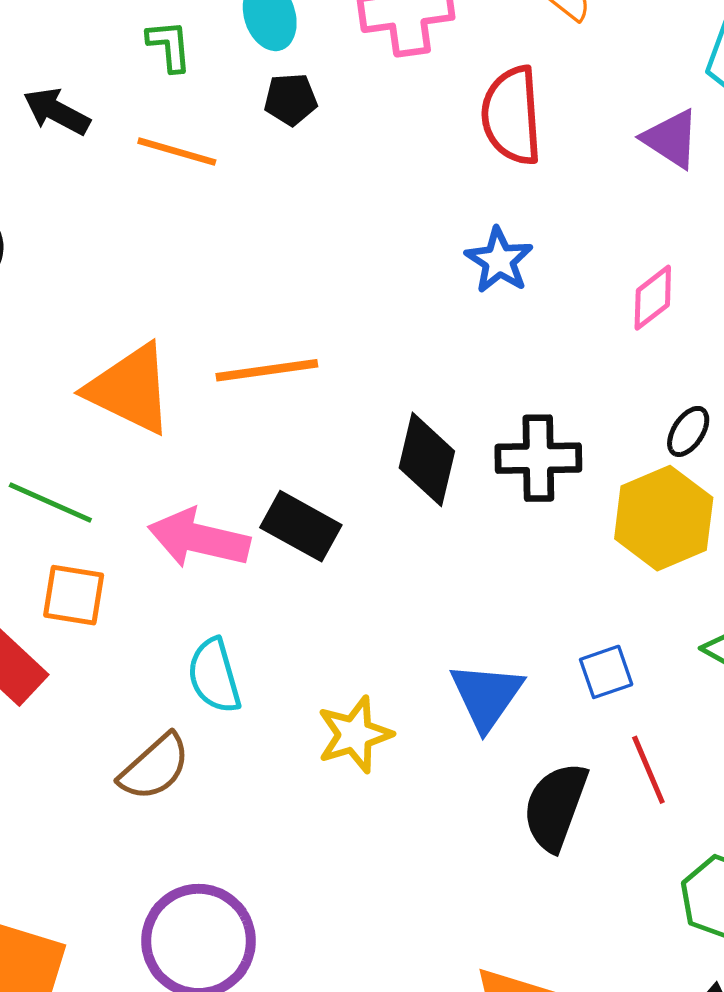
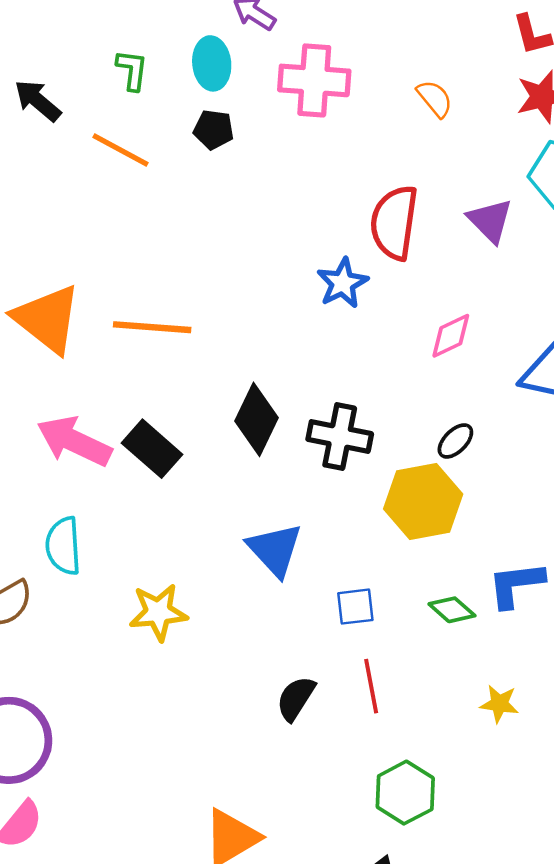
red semicircle: (512, 116) -> (394, 222), moved
blue triangle: (486, 696) -> (275, 550), moved, turned -30
black semicircle: (555, 807) -> (296, 698), size x0.7

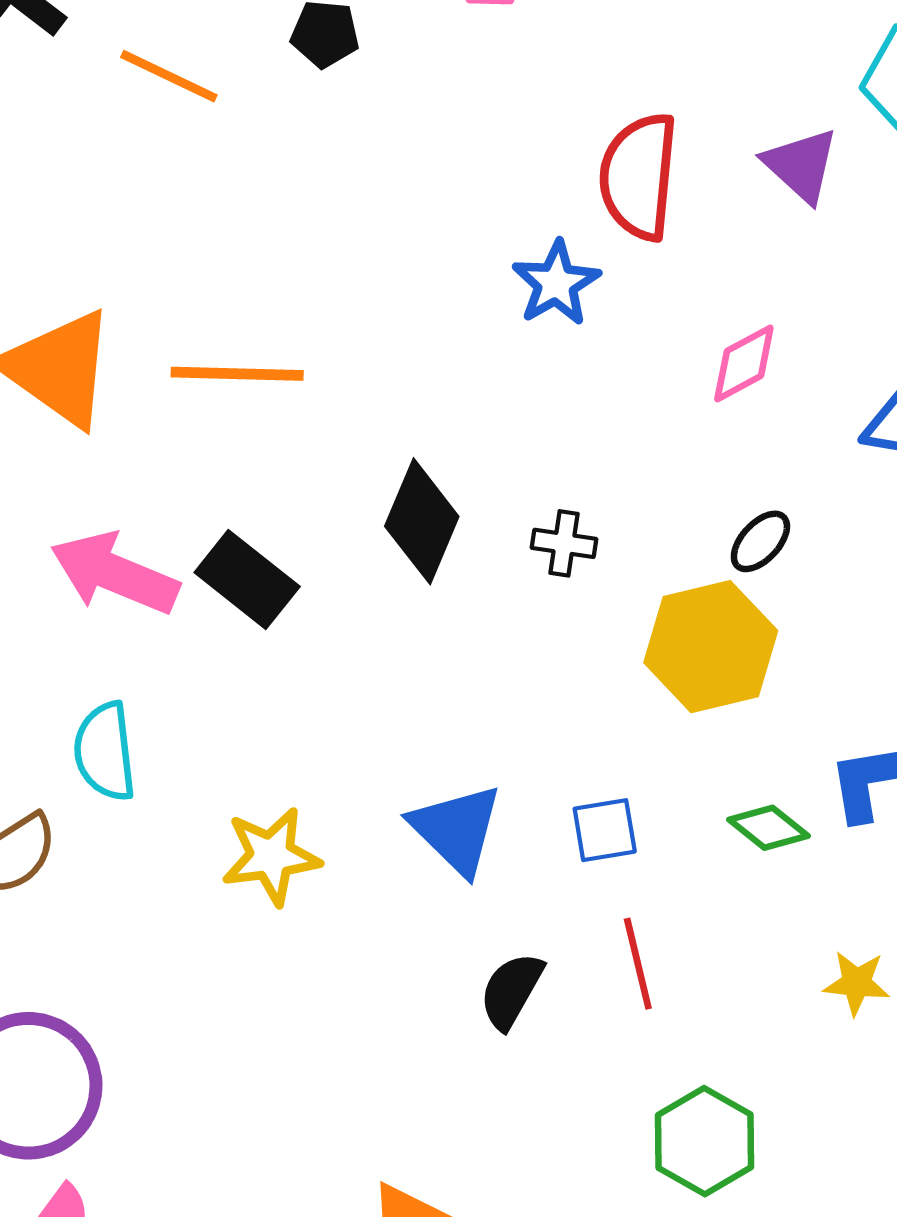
black cross: (340, 437) -> (564, 543), size x0.6
blue triangle: (275, 550) -> (456, 829), moved

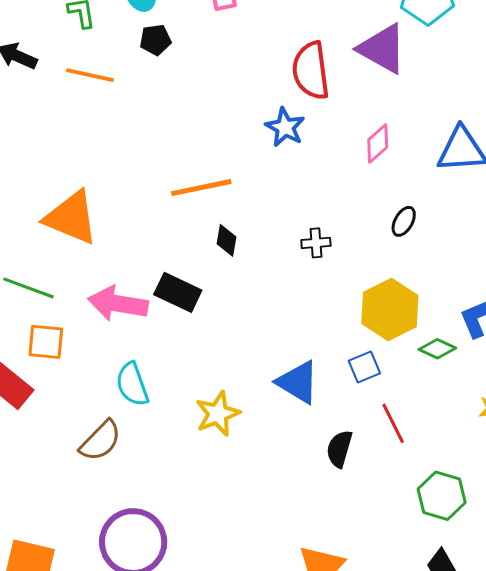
purple triangle: (801, 165) -> (382, 49), size x1.4
orange line: (237, 374) -> (201, 188), moved
black diamond: (422, 521) -> (227, 240), moved, size x0.6
yellow hexagon: (711, 647) -> (390, 309), moved

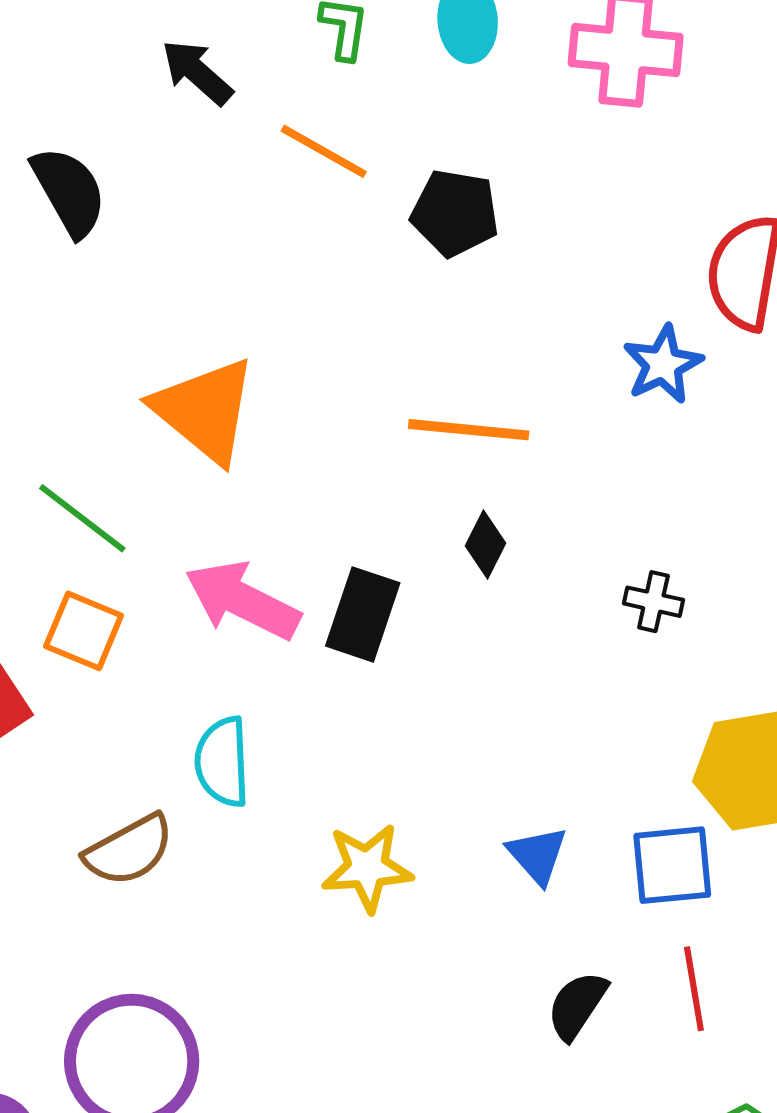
black pentagon: (155, 40) -> (455, 213), moved, size x1.4
black rectangle: (178, 292) -> (363, 614), turned 66
blue square: (364, 367) -> (672, 865), size x1.4
blue triangle: (298, 382) -> (537, 855), size x0.7

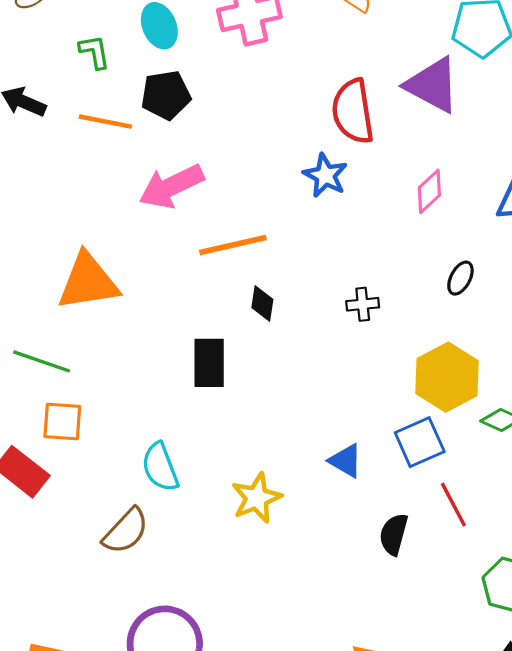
black pentagon: (455, 213) -> (166, 95), moved
orange triangle: (205, 410) -> (88, 282), turned -30
pink arrow: (243, 600) -> (171, 186), moved, turned -34

